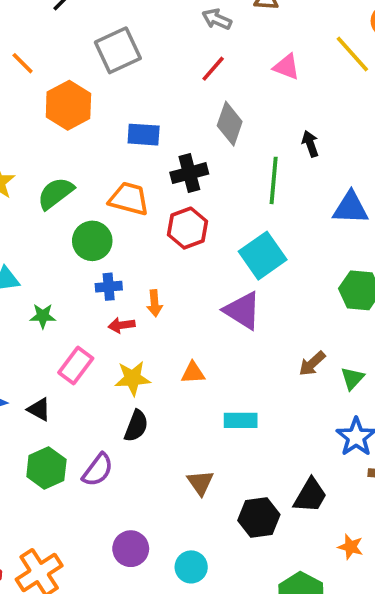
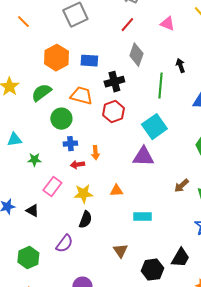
orange hexagon: (68, 105) -> (56, 58), moved
purple triangle: (242, 310) -> (143, 157), turned -30
green hexagon: (46, 468) -> (28, 258), moved

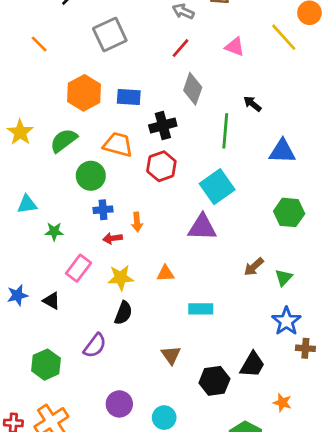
black arrow: (180, 66) -> (252, 104), turned -32

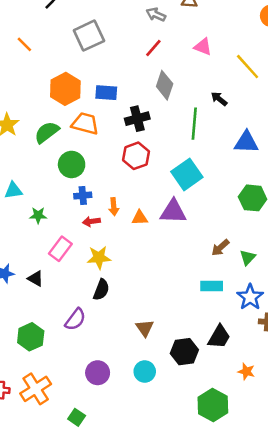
yellow line: (284, 37) -> (248, 67), moved
orange trapezoid: (118, 145) -> (85, 124), moved
orange triangle: (166, 274) -> (140, 218), moved
cyan rectangle: (201, 309) -> (212, 286), moved
cyan circle: (164, 418) -> (145, 371), moved

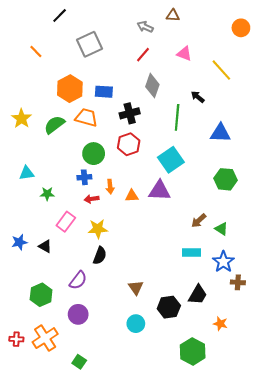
green circle: (72, 164) -> (94, 154), moved
green triangle: (248, 257) -> (221, 229), turned -40
purple circle: (98, 373) -> (78, 314), moved

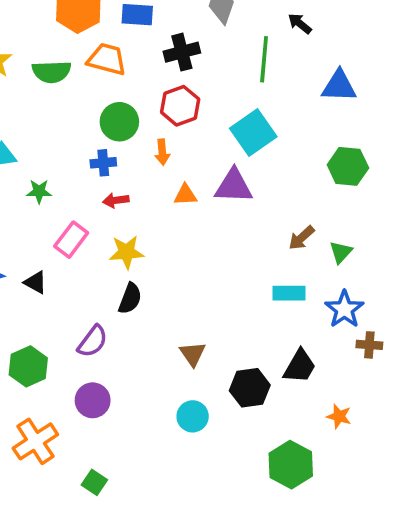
green semicircle: (54, 125) -> (52, 72), turned -145
orange arrow: (110, 187) -> (162, 152), moved
green triangle: (221, 229) -> (341, 252), turned 40

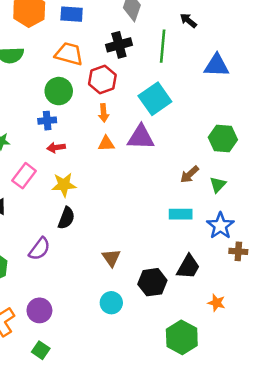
black cross: (182, 52) -> (119, 45), moved
orange trapezoid: (107, 59) -> (69, 54), moved
orange arrow: (162, 152) -> (104, 113), moved
green hexagon: (348, 166) -> (223, 139), moved
purple circle: (93, 400) -> (39, 310), moved

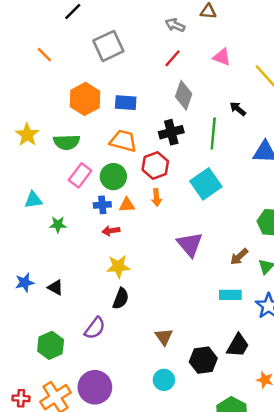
purple triangle: (141, 137) -> (190, 244), moved, turned 48
orange triangle: (106, 144) -> (127, 205), moved
pink rectangle: (24, 176) -> (80, 175), moved
purple circle: (39, 310) -> (95, 387), size x1.4

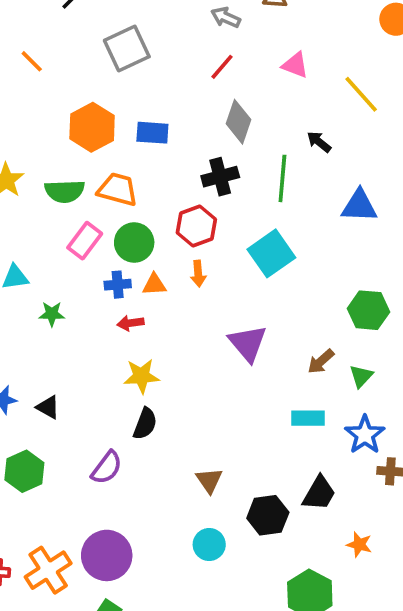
orange trapezoid: (123, 141) -> (118, 189), moved
green hexagon: (51, 345) -> (24, 471), moved

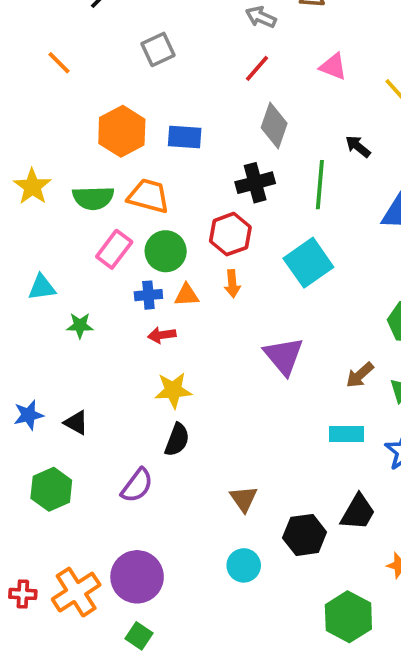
gray square: (127, 48) -> (158, 49), size x0.7

